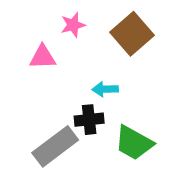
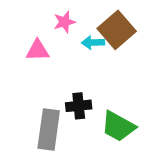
cyan arrow: (105, 89) -> (93, 43), moved
gray rectangle: (55, 146) -> (49, 130), turned -45

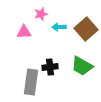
brown square: (117, 30) -> (86, 29), moved
green trapezoid: (118, 126) -> (82, 66), moved

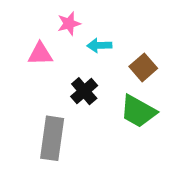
brown square: (86, 29) -> (143, 67), moved, size x0.7
black cross: (50, 67) -> (84, 91), moved, turned -35

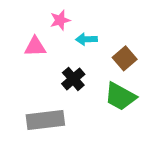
gray rectangle: (52, 138) -> (45, 120), turned 75

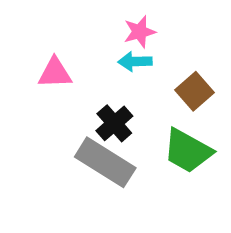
pink star: (60, 20) -> (140, 32), moved
gray rectangle: (45, 120) -> (105, 162), moved, turned 39

